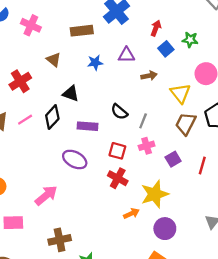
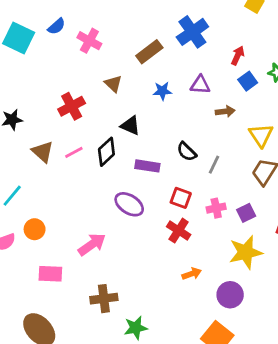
brown rectangle: (82, 31) -> (149, 52), turned -35
pink cross: (147, 146) -> (216, 208), moved
yellow star: (155, 194) -> (246, 252), moved

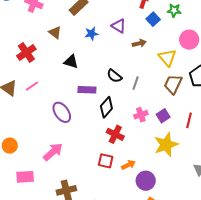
purple triangle: (200, 85) -> (119, 26), turned 35
black diamond: (106, 152) -> (106, 107), moved
red square: (181, 198) -> (106, 161), moved
purple ellipse: (129, 204) -> (62, 112), moved, turned 30
purple circle: (230, 295) -> (146, 181), moved

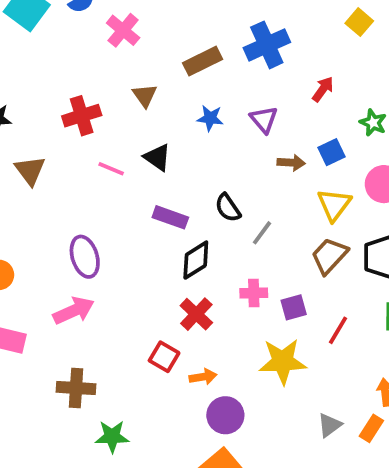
blue square: (153, 19) -> (331, 152), moved
pink line: (32, 86) -> (111, 169), moved, turned 40
purple ellipse: (62, 112) -> (85, 257), moved

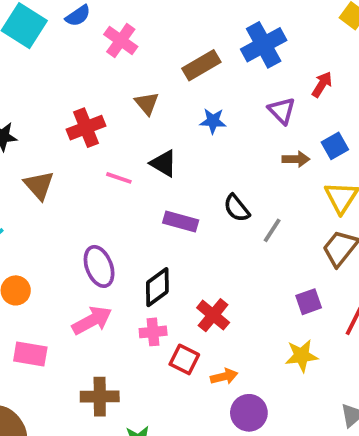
purple triangle: (264, 120) -> (282, 111), moved
black diamond: (196, 260) -> (157, 287), moved
pink cross: (254, 293) -> (153, 332), moved
yellow star: (283, 361) -> (302, 356), size x0.7

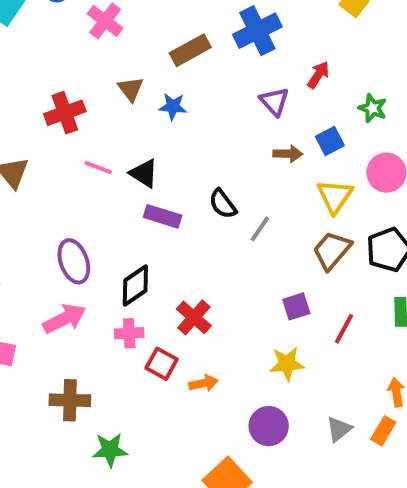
blue star: (213, 121) -> (173, 106), moved
black triangle: (164, 163) -> (144, 173), moved
purple circle: (249, 413) -> (269, 426), moved

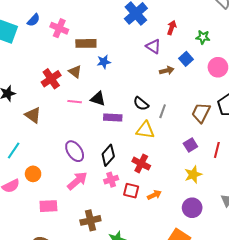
brown rectangle: (190, 50) -> (86, 43), moved, turned 42
brown triangle: (131, 89) -> (75, 72), moved
yellow triangle: (335, 196) -> (145, 130), moved, turned -42

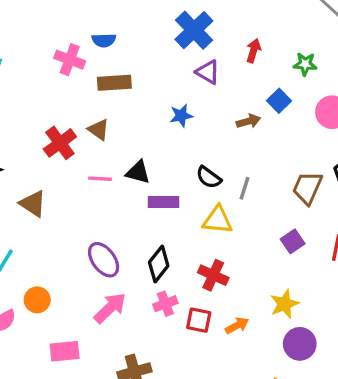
blue semicircle: (33, 20) -> (104, 40), moved, turned 48
purple triangle: (153, 46) -> (208, 72), moved
blue star: (104, 62) -> (181, 116), moved
yellow star: (193, 175) -> (284, 304), moved

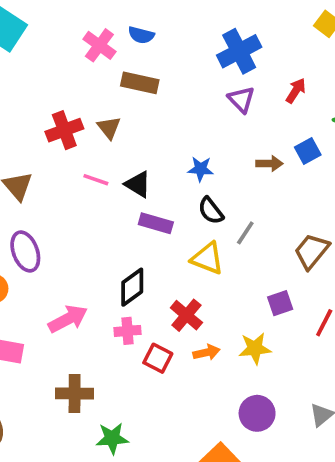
blue star: (181, 116) -> (201, 169), moved
purple ellipse: (104, 260) -> (25, 251), moved
yellow star: (284, 304) -> (255, 348), moved
orange arrow: (237, 326) -> (206, 352), moved

